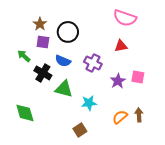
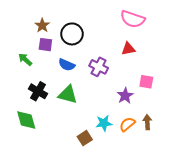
black cross: (43, 73) -> (38, 91), moved
purple star: (118, 81) -> (125, 96), moved
cyan star: (89, 103) -> (104, 123), moved

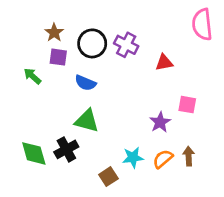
pink semicircle: (133, 19) -> (202, 24), moved, turned 65
purple cross: (99, 67) -> (126, 45), moved
black cross: (38, 91) -> (66, 149), moved, turned 30

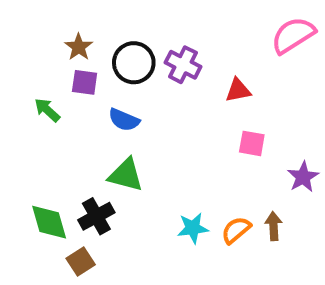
pink semicircle: (202, 24) -> (293, 35), turned 64
pink square: (187, 105) -> (252, 143), moved
purple star: (160, 122) -> (303, 177), moved
brown square: (108, 177) -> (81, 262), moved

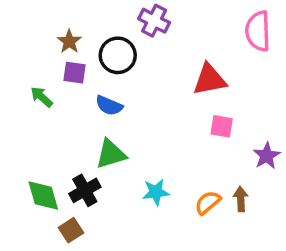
pink semicircle: (293, 35) -> (258, 31), turned -60
purple cross: (183, 65) -> (154, 21), moved
red triangle: (238, 90) -> (209, 80), size x1.5
green triangle: (126, 175) -> (111, 154), turned -32
cyan star: (193, 228) -> (156, 192), moved

